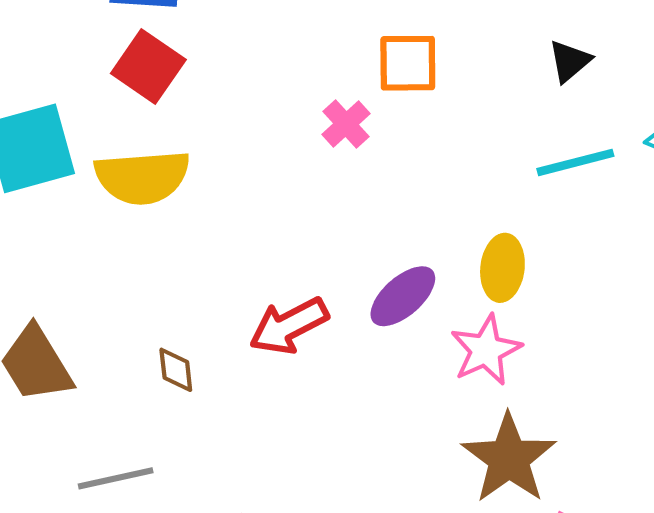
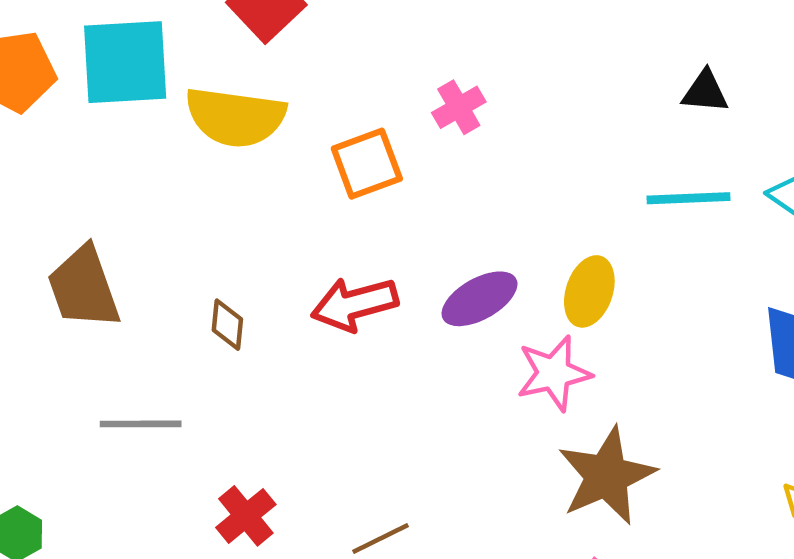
black triangle: (570, 61) -> (705, 92), turned 33
orange square: (408, 63) -> (367, 164), moved, turned -32
brown star: (509, 458) -> (607, 476), moved

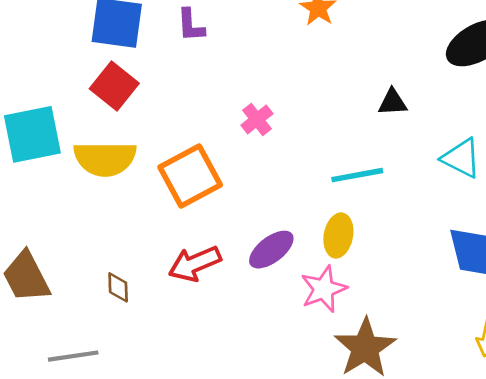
pink cross: (459, 107) -> (257, 119), moved
orange square: (367, 164) -> (190, 176), size x1.4
cyan line: (689, 198) -> (357, 175), moved

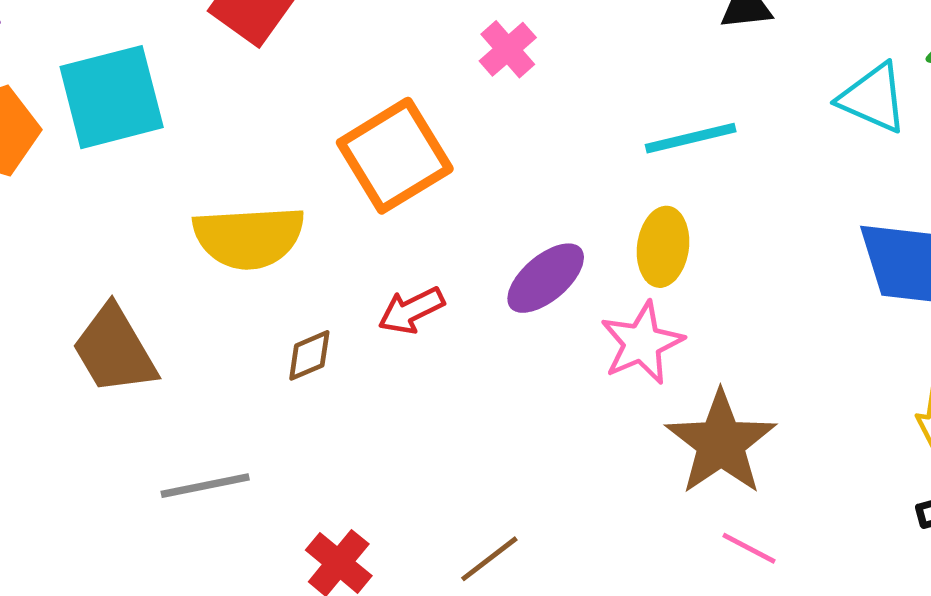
yellow semicircle: (105, 159) -> (249, 237), moved
red arrow: (195, 264) -> (411, 310), size x0.7
brown diamond: (118, 287) -> (309, 355), moved, turned 72

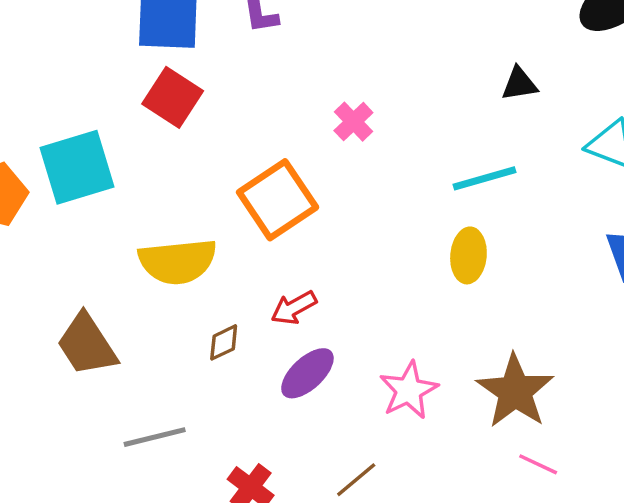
purple ellipse: (546, 278) -> (307, 373), moved
pink star: (642, 343) -> (409, 390), moved

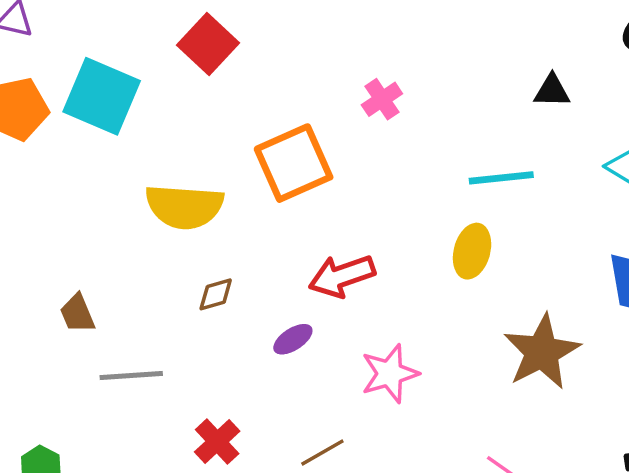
cyan square: (77, 167) -> (102, 96), turned 30
red arrow: (294, 308) -> (342, 276), moved, size x1.4
brown trapezoid: (87, 345) -> (77, 314), moved, size x0.6
purple ellipse: (307, 373) -> (293, 339), size x0.7
brown star: (515, 391) -> (542, 352), moved

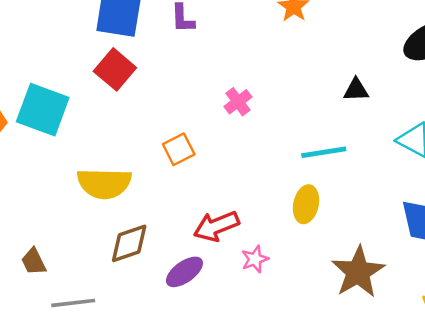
orange square: (294, 163) -> (179, 149), size x0.6
brown diamond: (216, 294) -> (129, 243), size x1.6
purple ellipse: (293, 339) -> (184, 272), size x1.4
pink star: (390, 374) -> (255, 259), moved, size x0.7

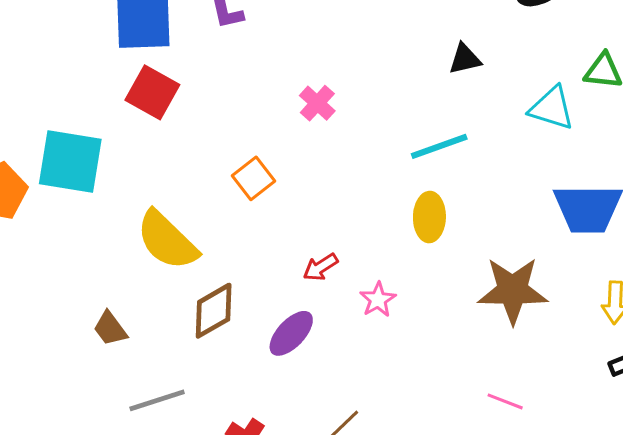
yellow semicircle: (104, 183) -> (167, 240), turned 54
red arrow: (216, 226) -> (321, 267), size x0.6
brown trapezoid: (34, 262) -> (110, 329), moved
brown star: (358, 272) -> (513, 290), turned -30

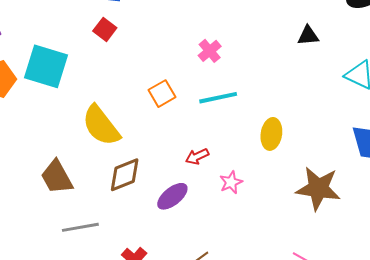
red square: (152, 92) -> (105, 29), size x0.7
cyan line: (439, 146) -> (218, 98), moved
brown trapezoid: (110, 329) -> (57, 177), size x1.5

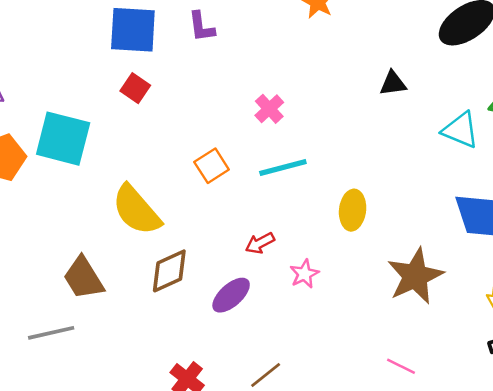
brown star: (318, 188) -> (415, 276), turned -30
gray line: (80, 227) -> (51, 333), moved

